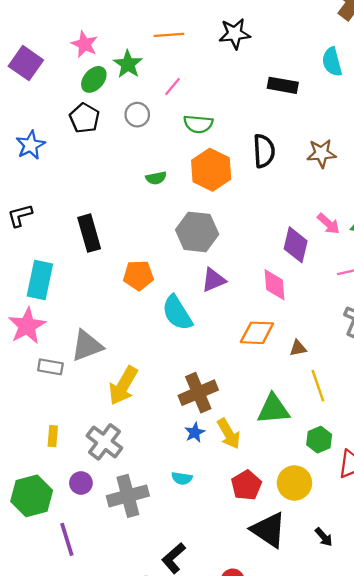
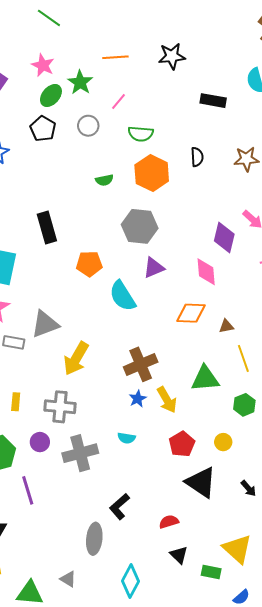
black semicircle: (264, 151) -> (197, 157), size x0.7
gray cross: (104, 442) -> (60, 407), turned -32
yellow circle: (294, 483) -> (223, 442), size x0.6

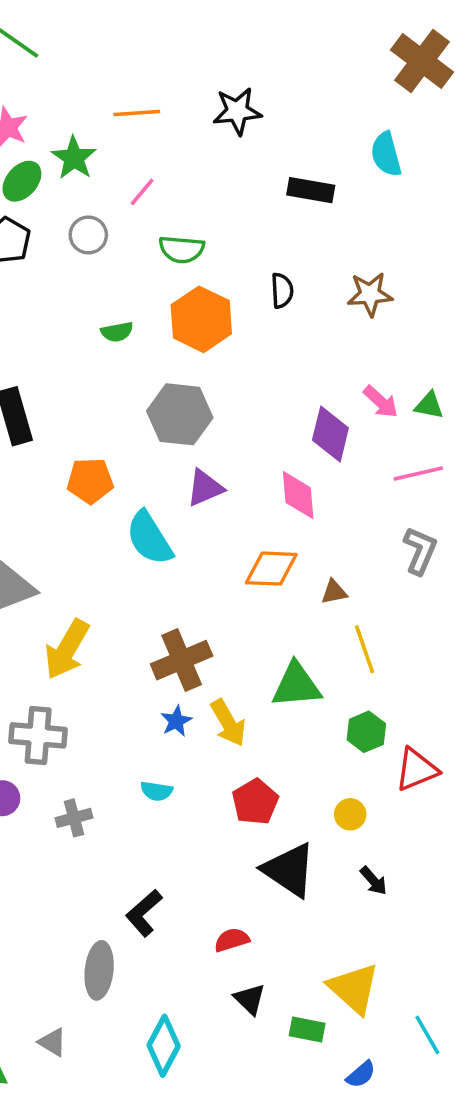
yellow circle: (223, 442) -> (350, 814), moved
gray cross: (80, 453) -> (74, 818), size x0.6

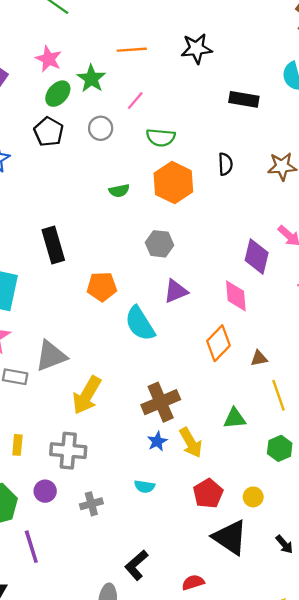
gray hexagon: (180, 414) -> (160, 244), size x0.7
orange diamond: (271, 569) -> (218, 343), turned -48
green triangle: (296, 685) -> (235, 418), size x0.7
yellow circle: (350, 814) -> (253, 497), moved

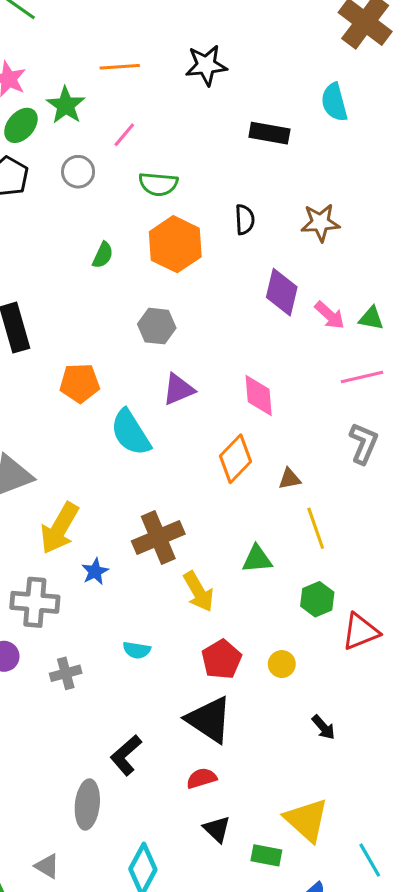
green semicircle: (119, 191) -> (103, 255), turned -54
purple diamond: (257, 257) -> (282, 292), moved
blue star: (157, 441) -> (95, 571), moved
black triangle: (230, 537) -> (209, 720), moved

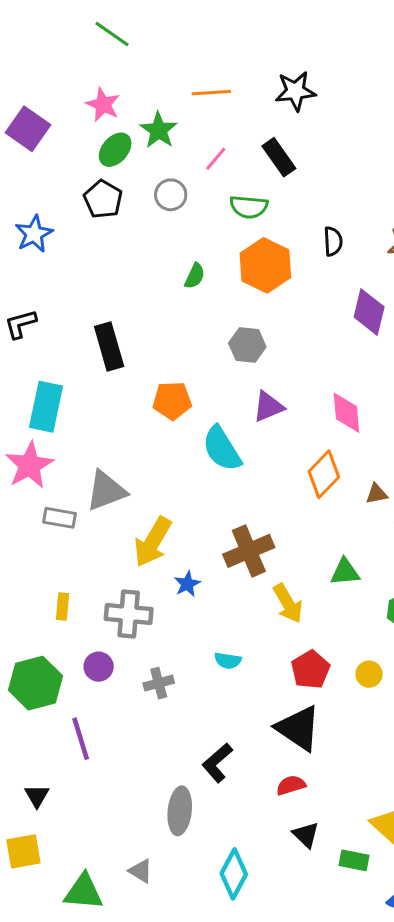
black rectangle: (269, 133) -> (279, 157), moved, turned 45

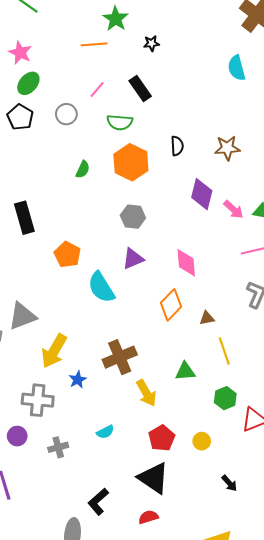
black star: (295, 91) -> (151, 43), size x0.6
green star: (159, 130) -> (116, 19), moved
gray hexagon: (247, 345) -> (133, 217), moved
orange pentagon: (172, 401) -> (67, 255), turned 30
cyan semicircle: (228, 661) -> (105, 432), turned -36

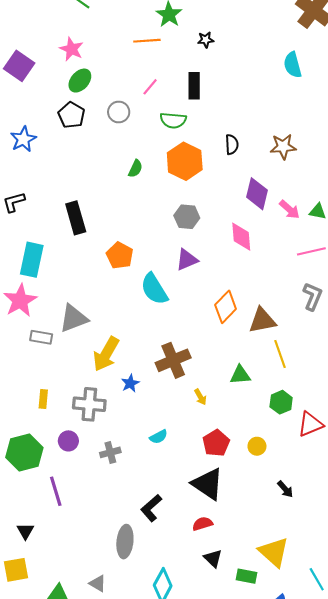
black rectangle: (140, 88) -> (194, 86), turned 35
pink diamond: (186, 263) -> (241, 237), moved
brown triangle: (207, 318) -> (262, 320), size x1.8
yellow arrow: (146, 393) -> (200, 397), size x0.6

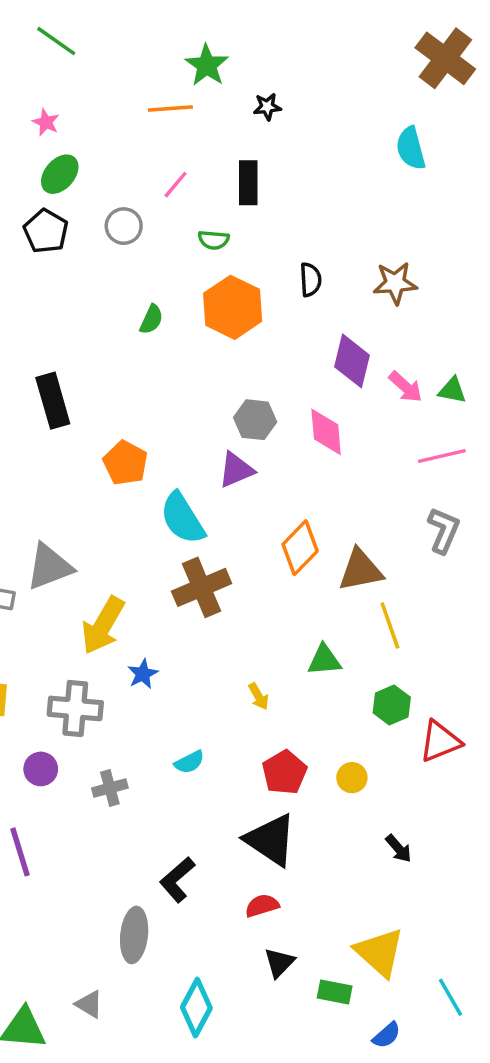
pink star: (72, 49) -> (46, 122), size x0.7
green semicircle: (173, 120) -> (214, 240), size x0.7
gray hexagon: (187, 217) -> (255, 420), moved
brown cross: (173, 360) -> (202, 587), moved
black triangle: (213, 558) -> (279, 963), turned 30

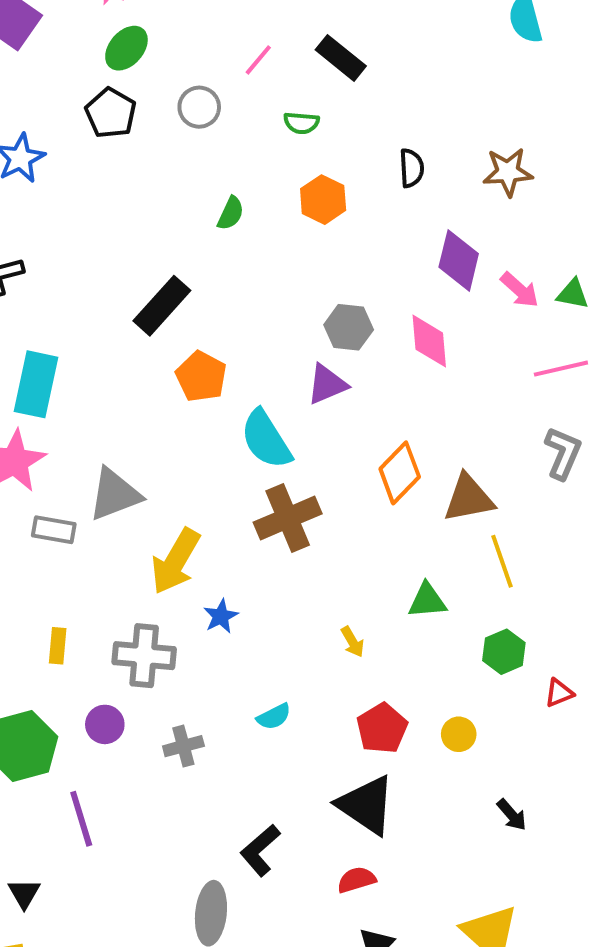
black rectangle: (248, 183) -> (341, 58), turned -51
orange hexagon: (233, 307) -> (323, 200), size x0.7
black rectangle: (53, 401) -> (162, 306), moved, turned 58
red triangle: (440, 741) -> (559, 693), size x0.6

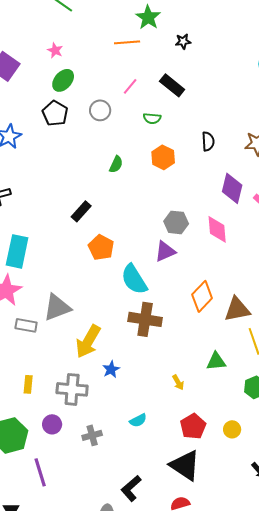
black rectangle: (162, 306) -> (81, 211), size x0.7
brown cross: (288, 518) -> (145, 319), turned 32

